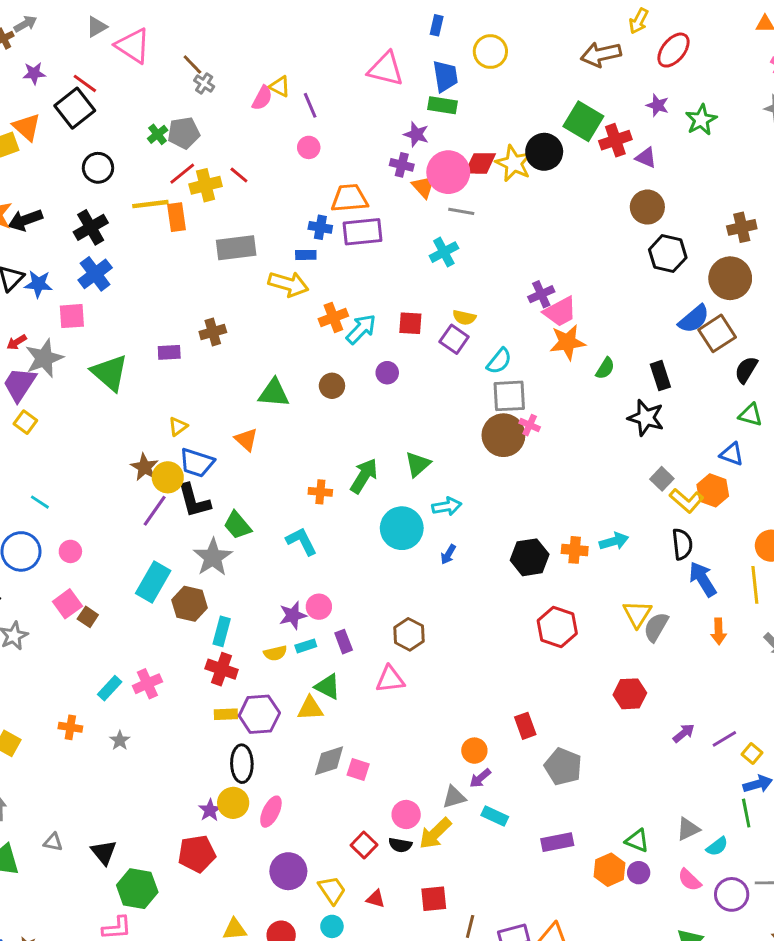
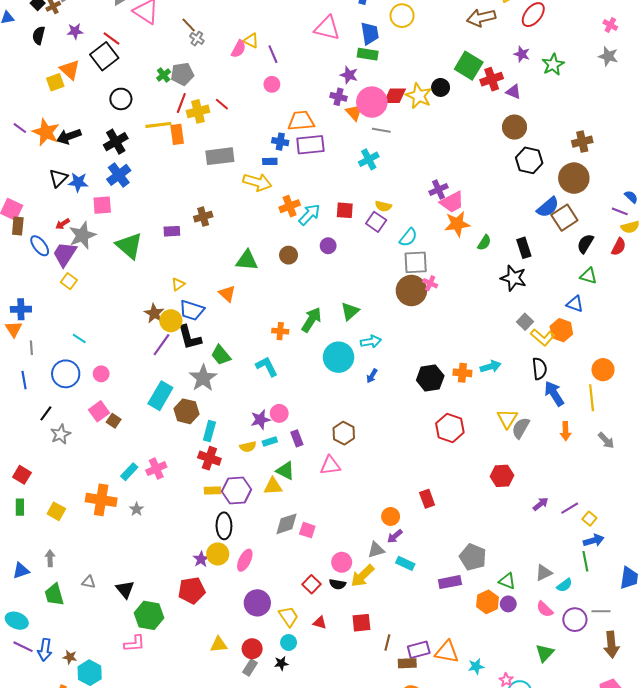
black circle: (544, 152) -> (441, 87), size x0.7
red line: (182, 174) -> (181, 103), turned -30
orange cross: (70, 727) -> (101, 500), size x1.8
gray pentagon: (563, 767) -> (473, 557), moved

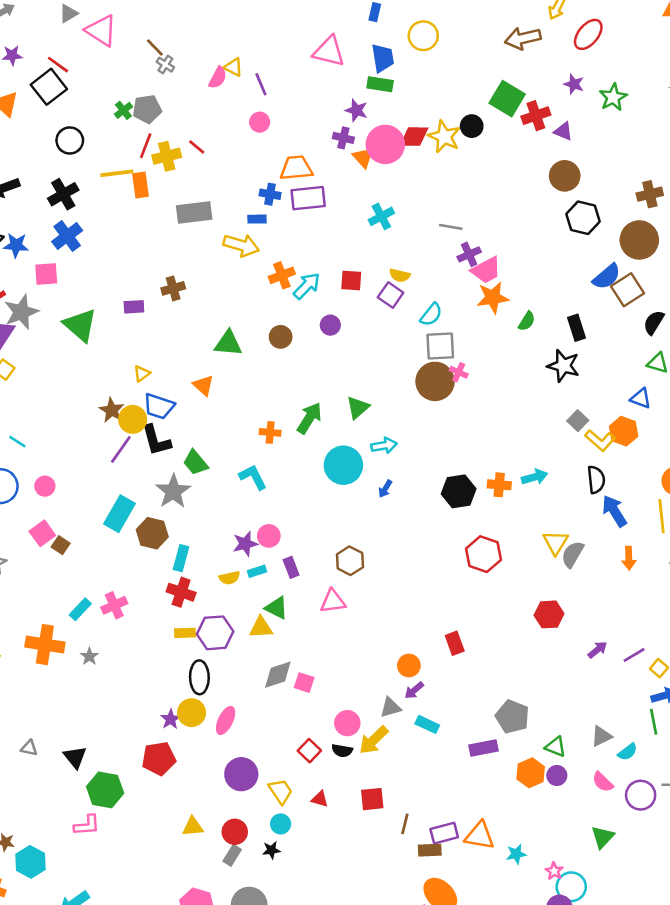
gray line: (381, 130) -> (451, 227), moved

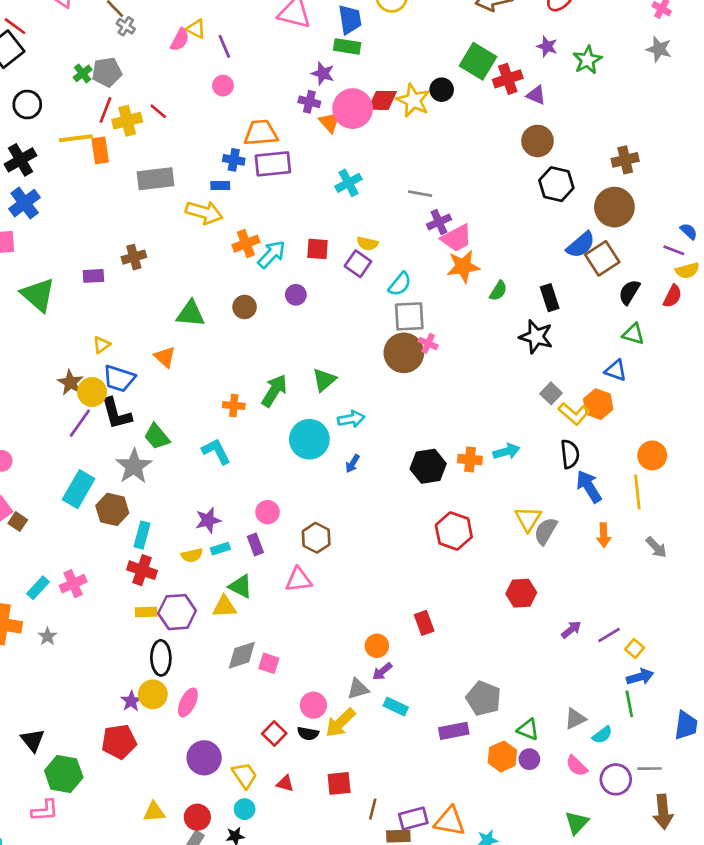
pink circle: (269, 536) -> (268, 512), moved

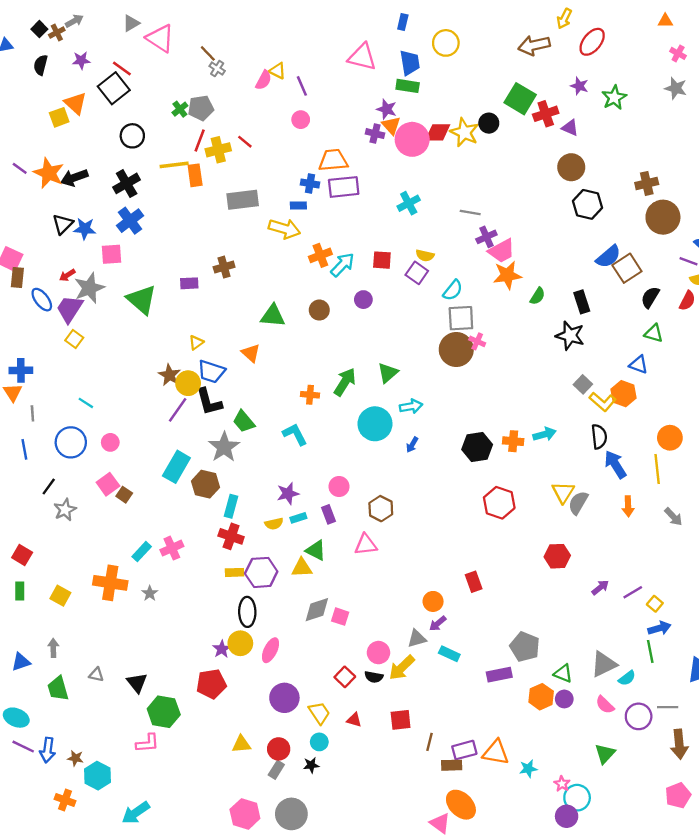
orange triangle: (330, 122) -> (391, 125), moved
brown circle: (614, 207) -> (663, 217), moved
gray triangle: (575, 719) -> (604, 664), size x1.4

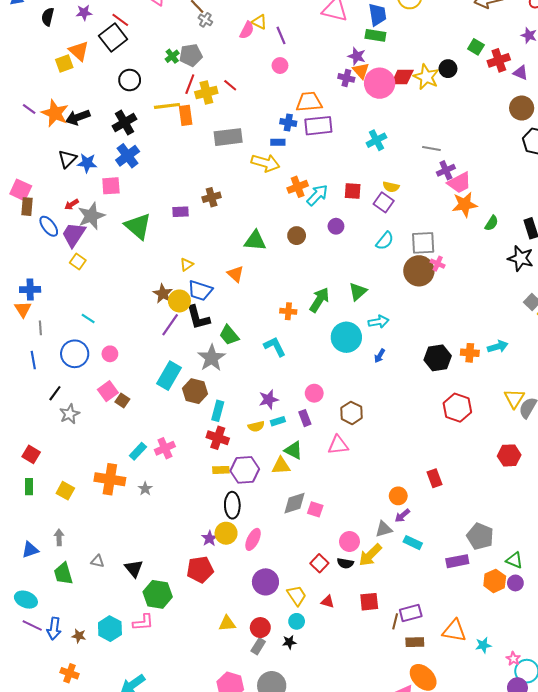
green square: (520, 99) -> (476, 47), size x0.6
cyan semicircle: (453, 290) -> (385, 241), moved
purple rectangle: (464, 750) -> (411, 613), moved
cyan hexagon: (97, 776) -> (110, 629), moved

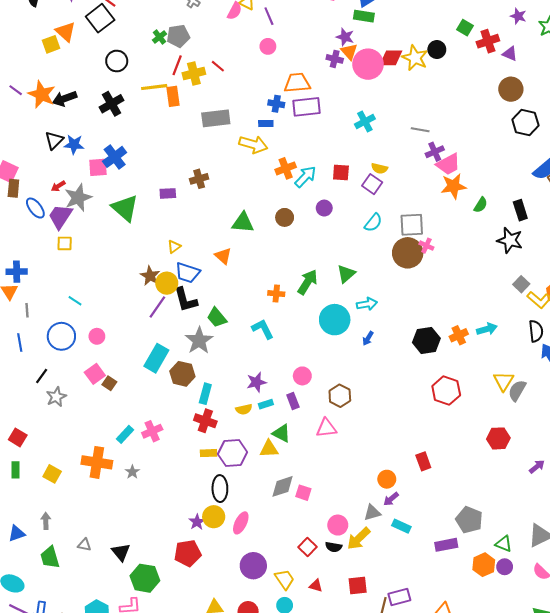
blue cross: (128, 156) -> (115, 157), moved
yellow square: (78, 262) -> (65, 243), turned -35
orange cross: (470, 353) -> (459, 335), turned -30

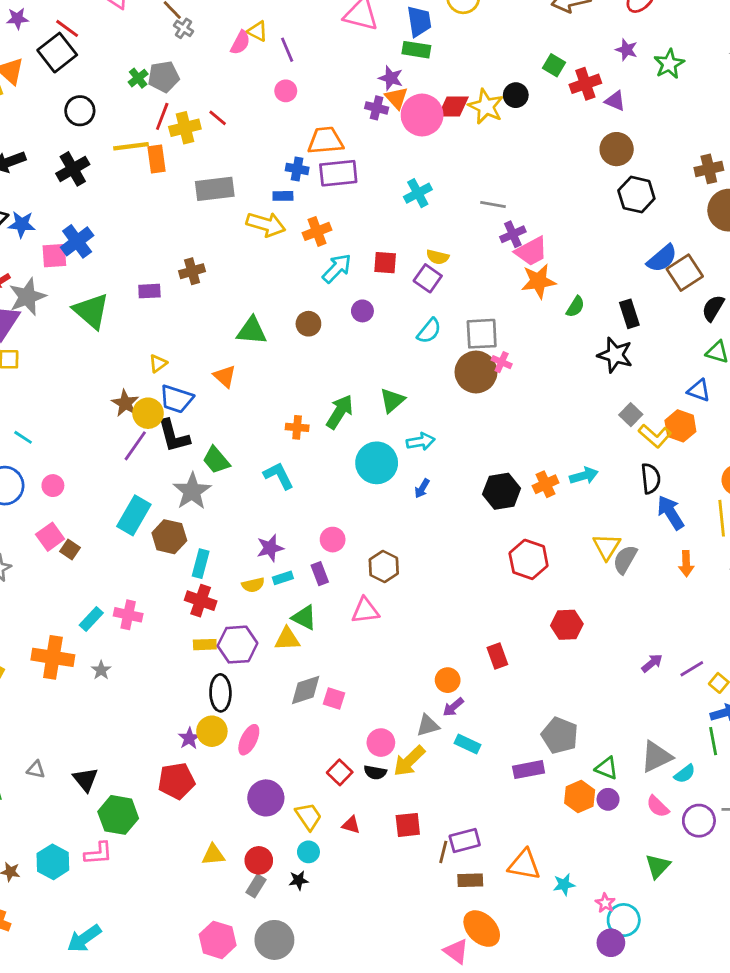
orange cross: (286, 168) -> (317, 231), moved
pink cross: (152, 431) -> (128, 615), turned 36
red hexagon: (498, 438) -> (567, 625), moved

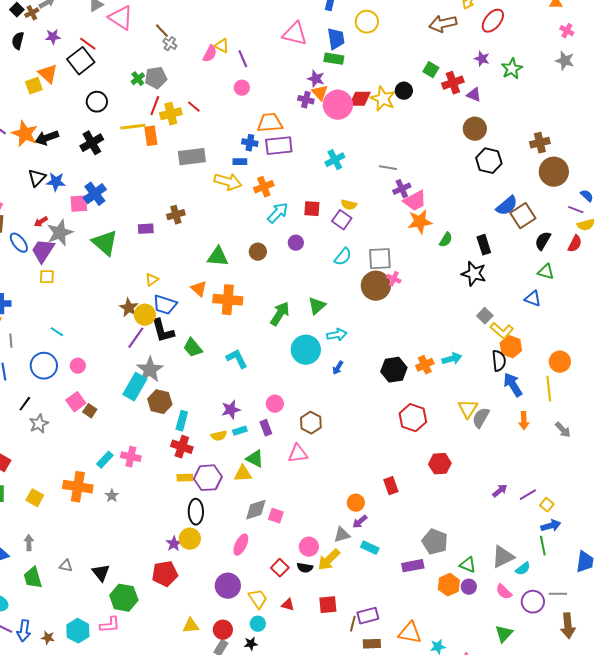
orange hexagon: (680, 426) -> (511, 347), moved
orange cross: (297, 427) -> (228, 300), moved, size x1.8
gray star: (192, 491) -> (150, 370), moved
pink ellipse: (249, 740) -> (241, 545), moved

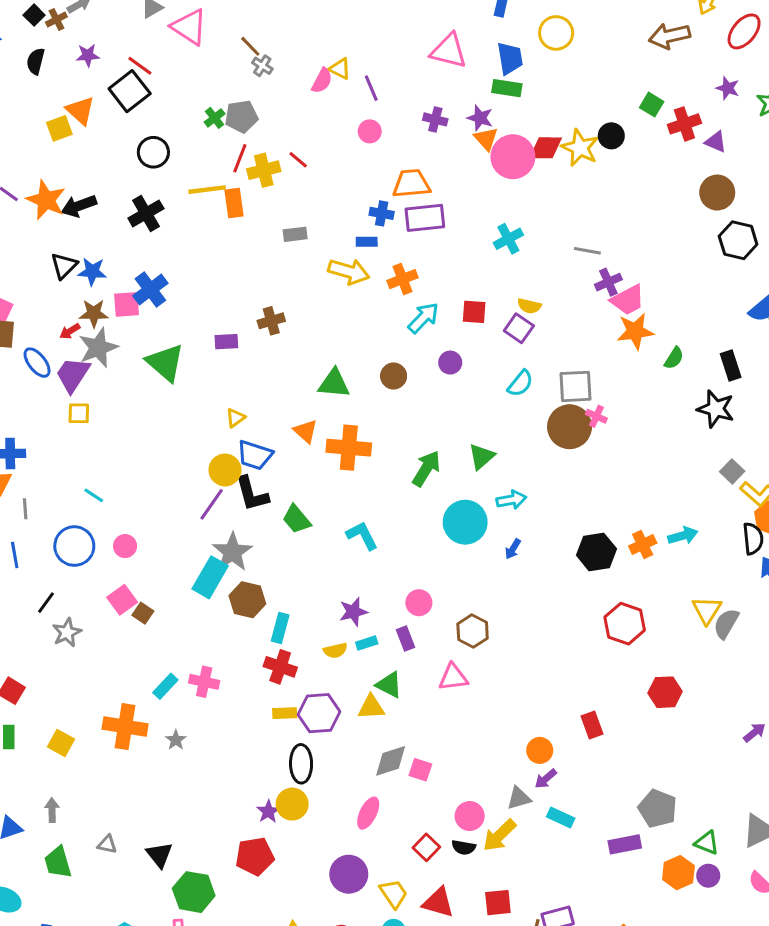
purple cross: (306, 100) -> (435, 119), moved
gray rectangle: (192, 157) -> (295, 234), size x0.6
brown star: (129, 308) -> (94, 313), moved, turned -30
red triangle: (288, 605) -> (438, 903), size x1.6

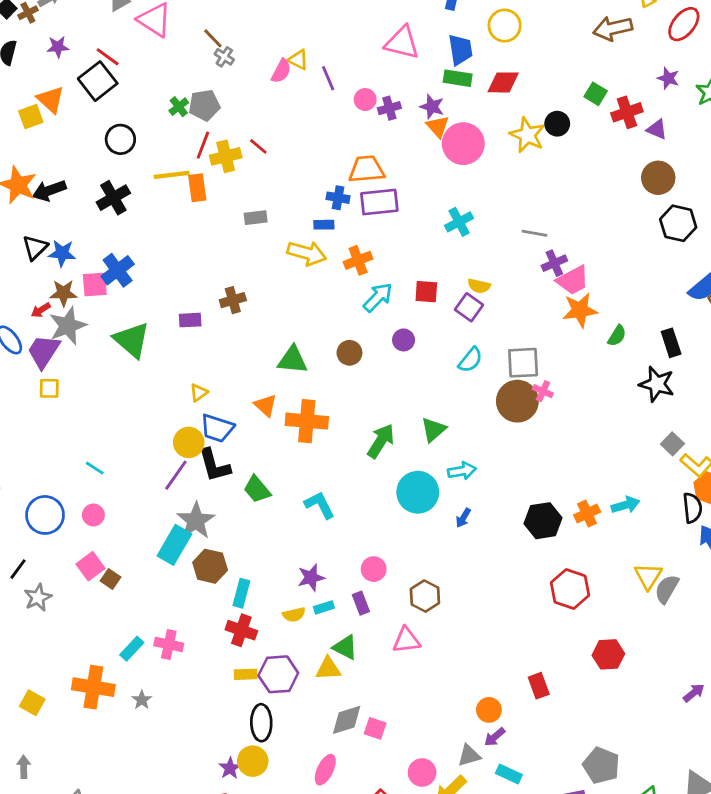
purple cross: (435, 119) -> (389, 108), turned -30
pink circle: (370, 131) -> (365, 100), moved
red diamond: (546, 148) -> (503, 82), moved
cyan line: (94, 495) -> (95, 468), moved

